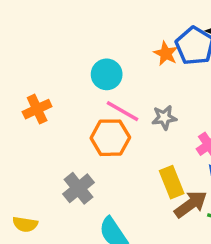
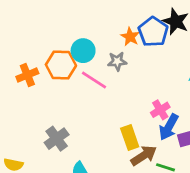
gray star: (164, 118) -> (117, 61), moved
orange hexagon: (110, 138) -> (61, 65), moved

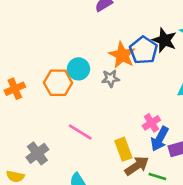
orange star: (130, 37) -> (122, 55), size x1.5
orange cross: (27, 75) -> (15, 89), moved
pink line: (94, 80) -> (80, 132), moved
gray cross: (57, 139) -> (37, 153), moved

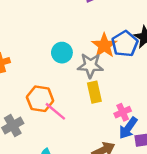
gray star: (110, 78) -> (90, 66), size x1.5
orange hexagon: (58, 83) -> (40, 99), moved
yellow rectangle: (123, 149) -> (94, 92), moved

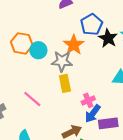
blue pentagon: (125, 44) -> (92, 25), moved
orange hexagon: (40, 99) -> (22, 43), moved

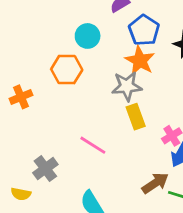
blue pentagon: (92, 25) -> (144, 30), moved
cyan circle: (38, 50) -> (88, 36), moved

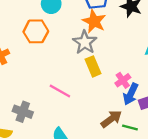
gray star: (127, 86) -> (85, 42), turned -30
gray cross: (45, 169) -> (23, 112), turned -30

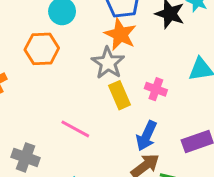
pink cross: (123, 80) -> (156, 89), moved, turned -35
blue arrow: (131, 94) -> (146, 136), moved

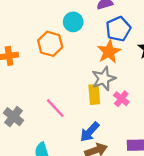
gray star: (108, 63) -> (104, 79), moved
blue arrow: (146, 136) -> (90, 132), moved

